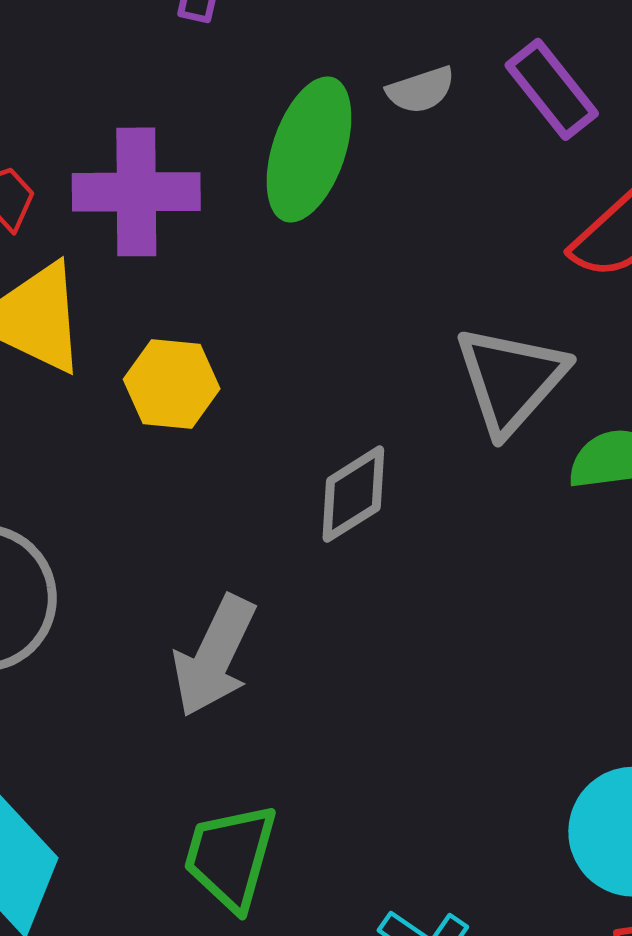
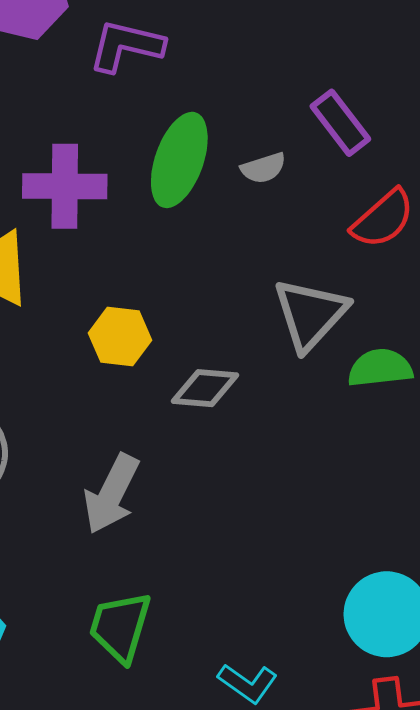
gray semicircle: (421, 90) -> (263, 168), moved
yellow hexagon: (172, 384) -> (120, 337), moved
gray diamond: (353, 494) -> (205, 388), turned 36

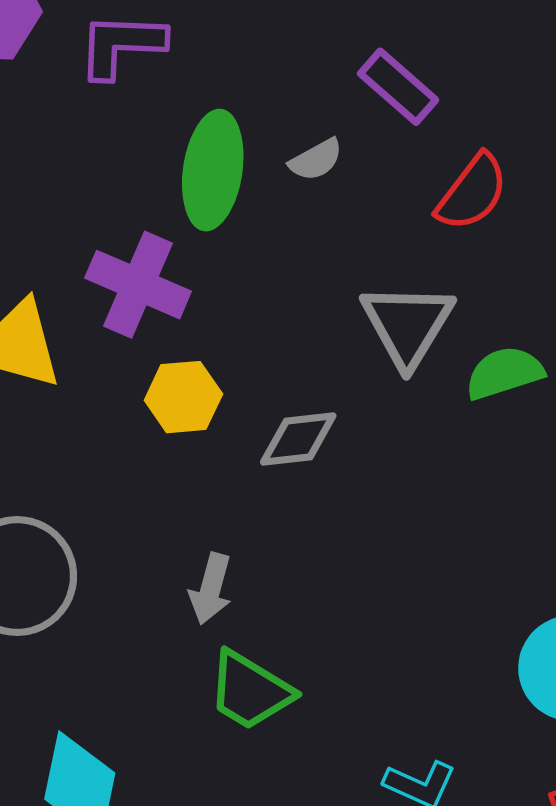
purple cross: (65, 186) -> (138, 285), moved, turned 34
gray arrow: (111, 494) -> (211, 589), size x0.7
green trapezoid: (120, 627) -> (250, 691), moved, turned -64

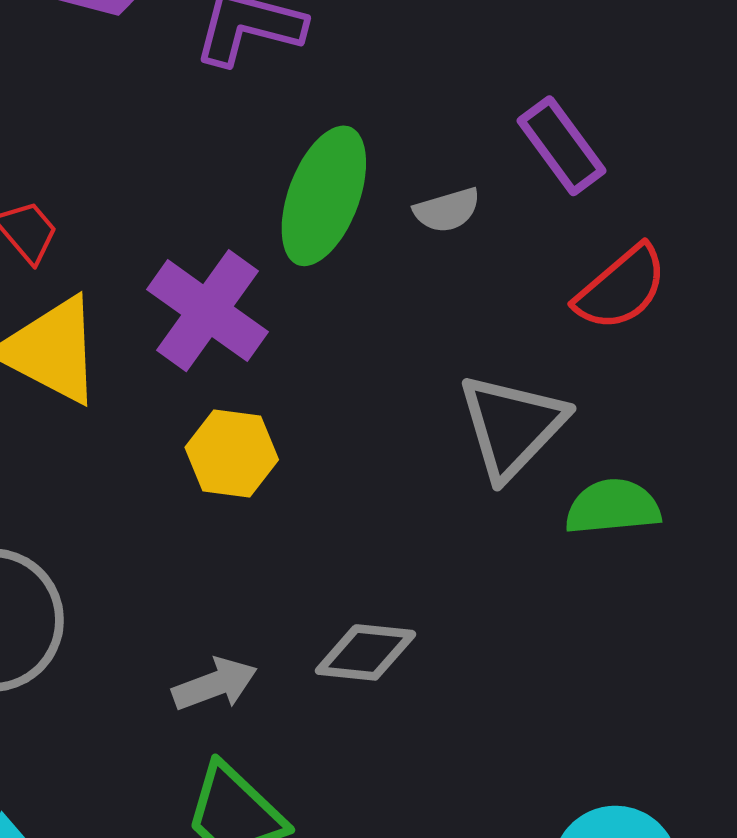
gray diamond: (298, 439) -> (366, 652), moved
gray arrow: (211, 589) -> (215, 684), turned -138

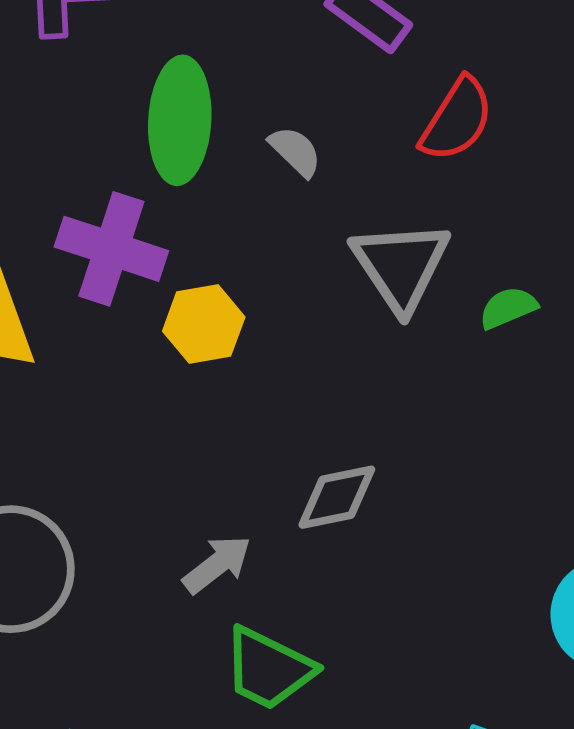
gray semicircle: (447, 210) -> (295, 151), moved, turned -102
yellow hexagon: (232, 454) -> (204, 324), moved
green semicircle: (613, 507) -> (508, 308), size x0.7

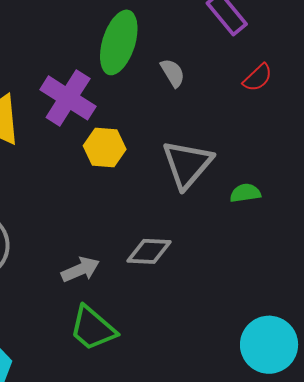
red semicircle: (457, 119) -> (258, 78), size x0.7
gray triangle: (401, 266) -> (187, 164), moved
green semicircle: (508, 308) -> (245, 193), moved

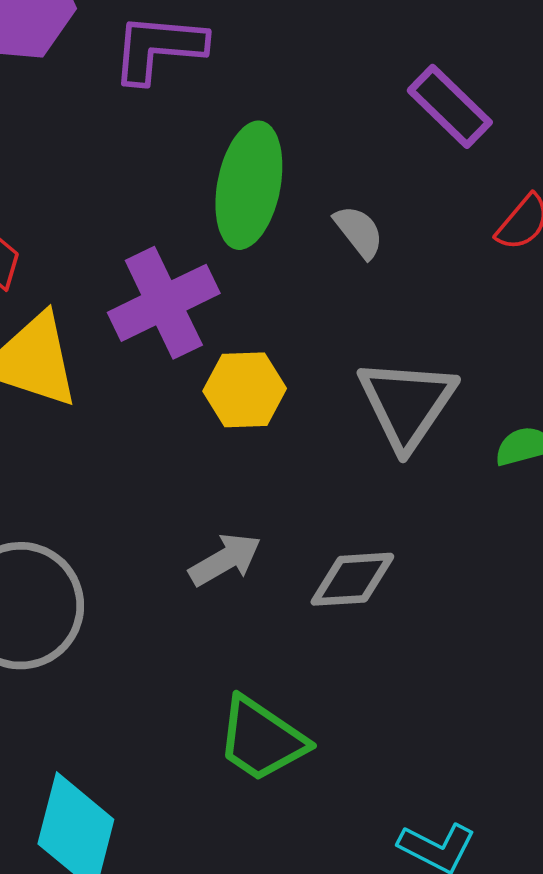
purple cross: (68, 98) -> (164, 303), turned 38
gray arrow: (80, 270) -> (225, 560), moved

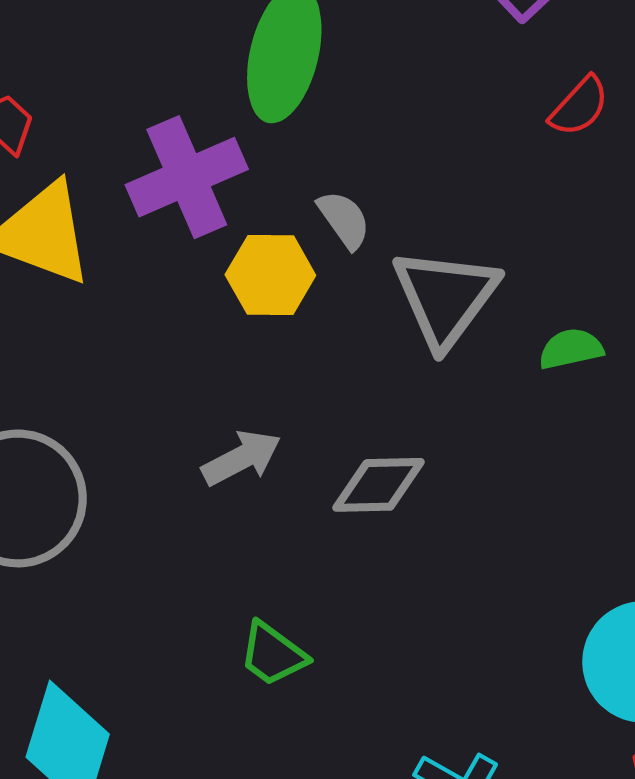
gray semicircle: (359, 232) -> (344, 220), moved
green trapezoid: (261, 739) -> (273, 654), size x0.7

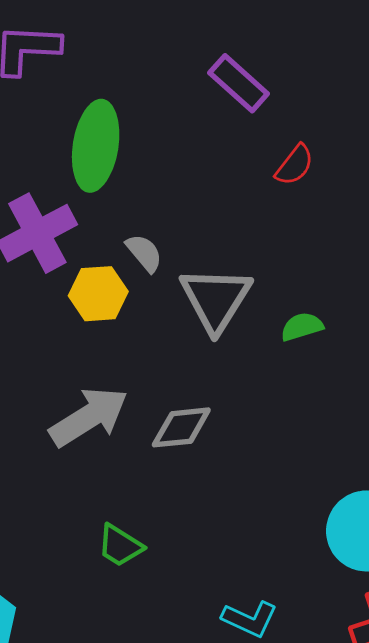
gray arrow: (241, 458) -> (89, 417), size x1.5

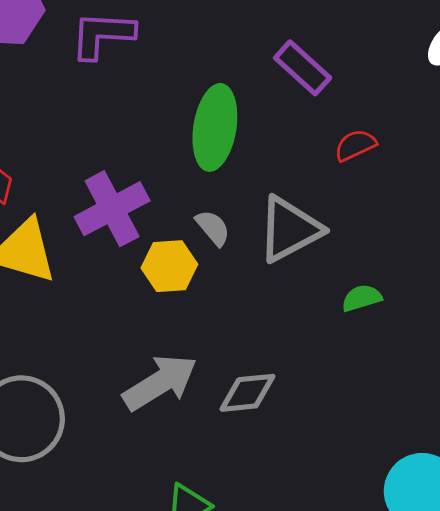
green ellipse: (96, 146) -> (215, 127), moved
red semicircle: (295, 165) -> (355, 145), turned -153
gray triangle: (216, 299) -> (289, 229), moved, turned 30

